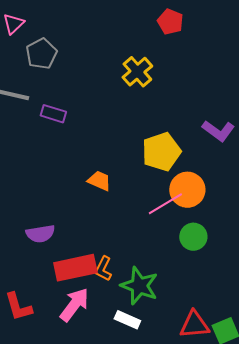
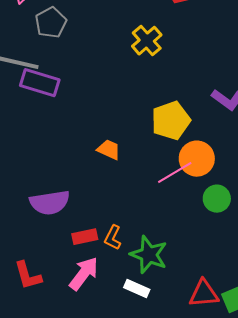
purple rectangle: (53, 114) -> (40, 83), moved, size x1.5
purple semicircle: (40, 234) -> (50, 203), size x1.4
green circle: (193, 237) -> (217, 199), moved
red rectangle: (75, 268) -> (85, 237), size x0.6

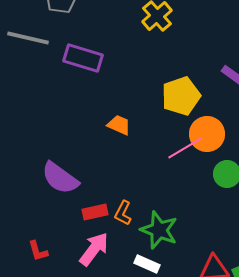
purple rectangle: (40, 83) -> (83, 58), moved
purple semicircle: (50, 203) -> (60, 178), turned 45
red L-shape: (28, 276) -> (38, 251), size x0.7

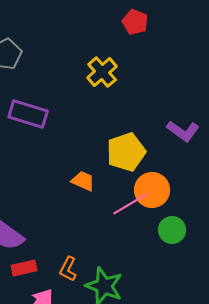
orange trapezoid: (119, 125) -> (83, 181), moved
red rectangle: (95, 212) -> (24, 268), moved

